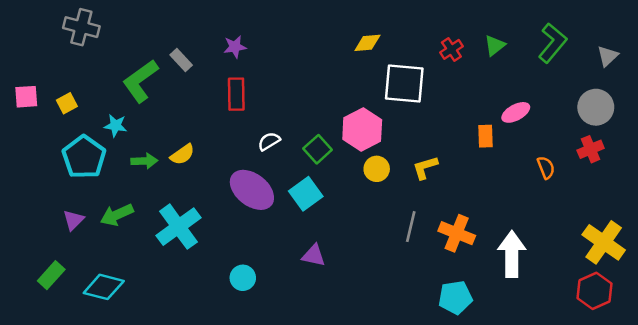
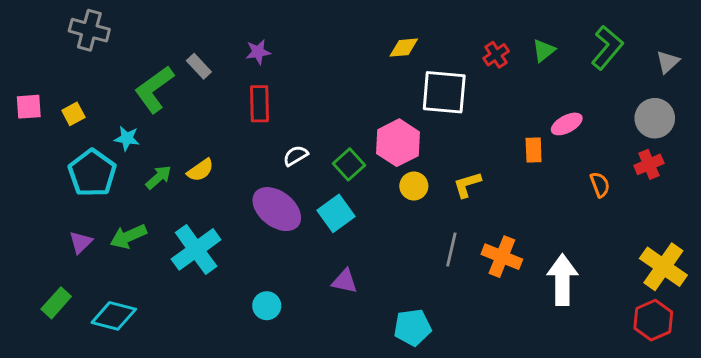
green arrow: (144, 161) -> (159, 177), turned -40
cyan pentagon: (455, 297) -> (412, 327), moved

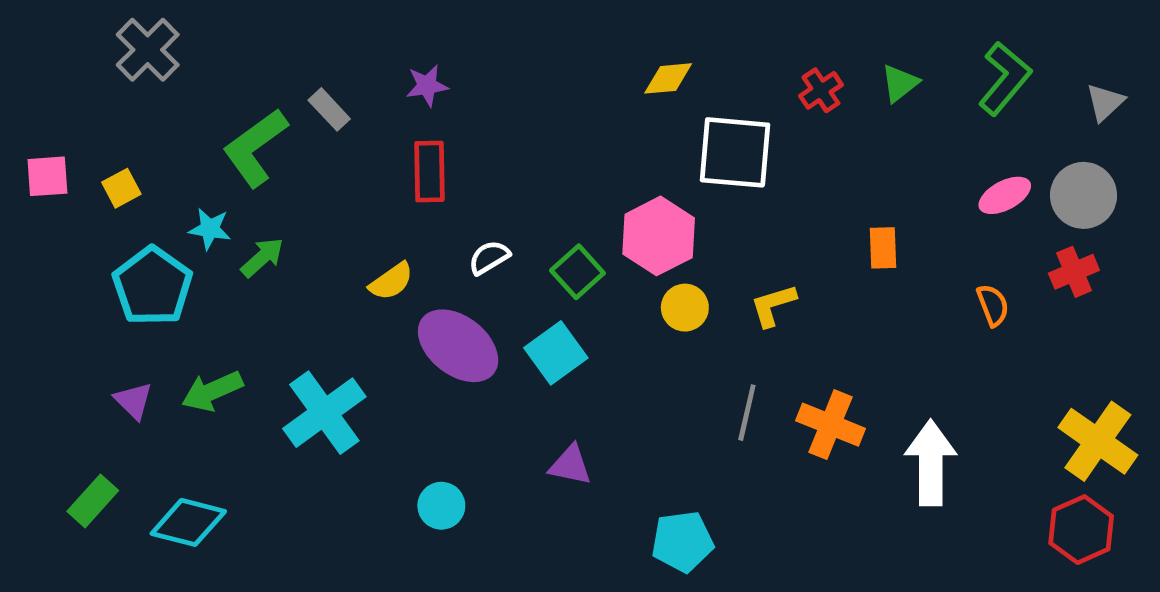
gray cross: (89, 30) -> (148, 50), turned 30
pink ellipse: (567, 124) -> (1005, 195), moved
yellow semicircle: (200, 170) -> (391, 281), moved
green arrow: (159, 177) -> (262, 257), moved
purple triangle: (81, 242) -> (133, 401), turned -30

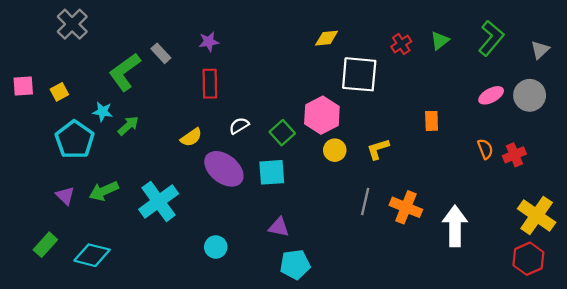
red cross: (1074, 272) -> (514, 155), moved
cyan square: (556, 353) -> (272, 172), turned 32
cyan pentagon: (682, 542) -> (295, 264), moved

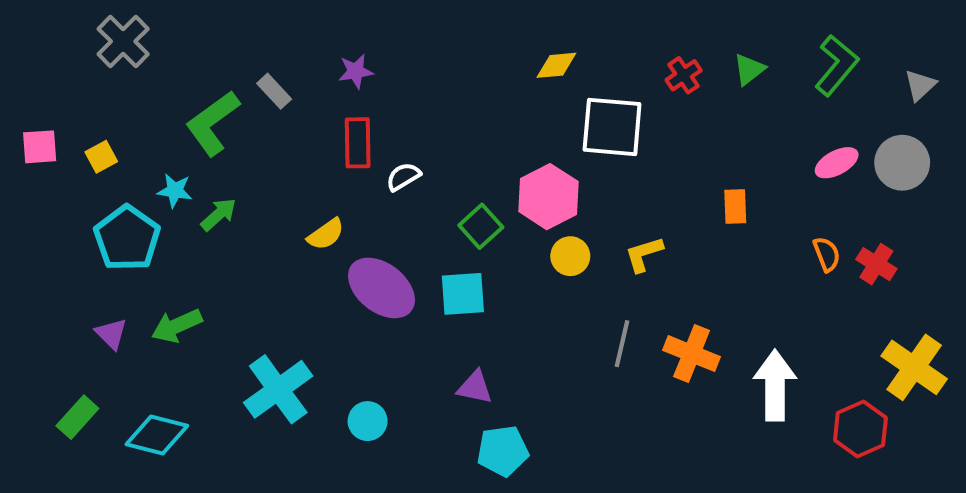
white semicircle: (239, 126) -> (403, 177), moved
red cross: (514, 155) -> (876, 264), turned -35
cyan cross: (159, 201) -> (278, 389), moved
red hexagon: (528, 259) -> (860, 429), moved

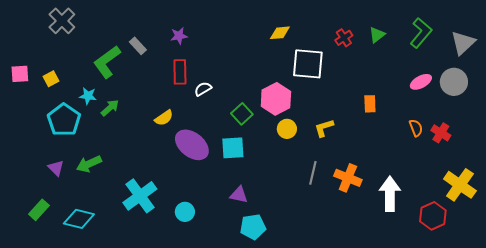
gray triangle: (920, 85) -> (463, 43), size x1.5

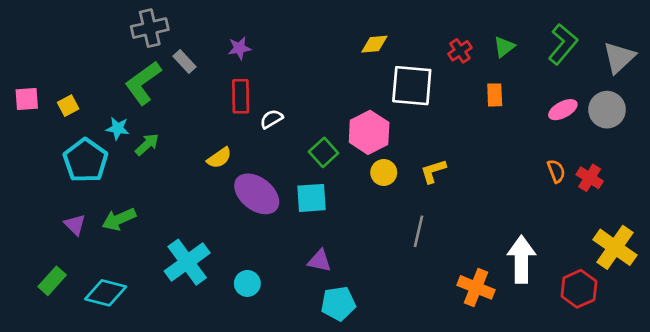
gray cross: (62, 21) -> (150, 28), moved, turned 32
orange rectangle: (370, 104) -> (495, 95), moved
orange cross: (348, 178) -> (476, 287), moved

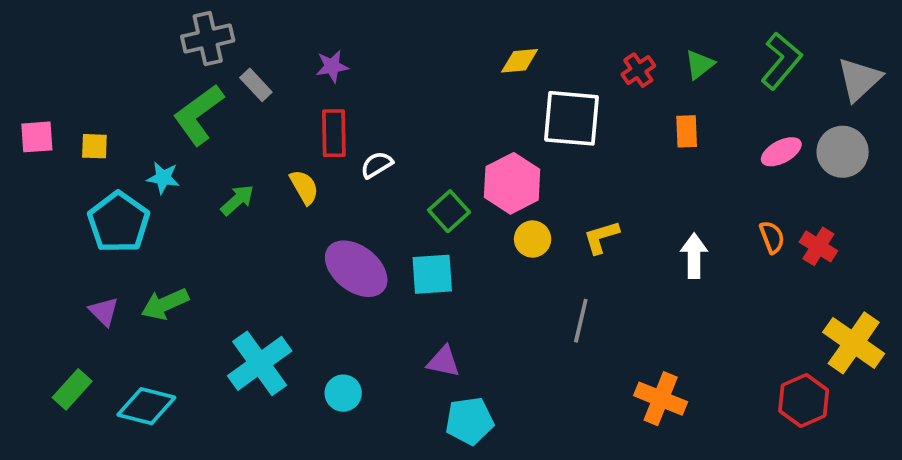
yellow square: (68, 106) -> (94, 146), turned 30
green arrow: (147, 144) -> (237, 200), moved
yellow semicircle: (219, 158) -> (304, 187), moved, turned -85
white arrow: (521, 259) -> (694, 256), moved, size x0.7

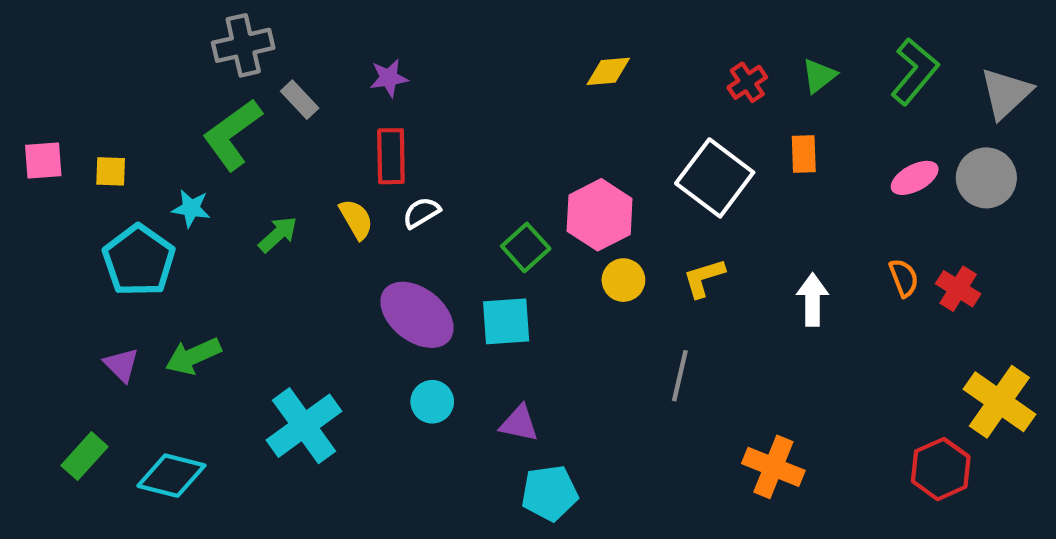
white square: (572, 118) -> (715, 178), moved, turned 32
white semicircle: (377, 165) -> (421, 213), moved
cyan circle: (343, 393) -> (432, 402), moved

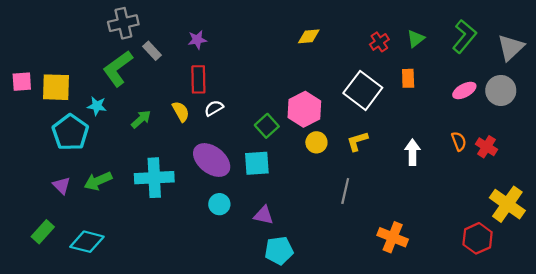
yellow square: (111, 171) -> (56, 87), size x1.8
cyan cross: (304, 426) -> (154, 178), moved, turned 33

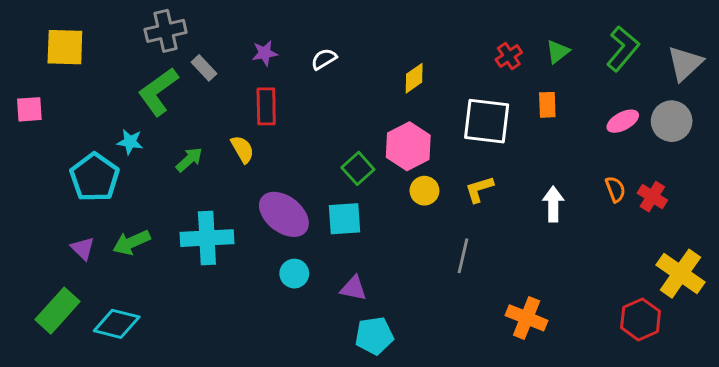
yellow diamond: (309, 36) -> (414, 78), moved, turned -30
yellow square: (56, 87) -> (65, 47), moved
white square: (363, 90) -> (487, 121), turned -30
white semicircle: (214, 108) -> (324, 59), moved
green rectangle: (43, 232) -> (58, 311), size x1.4

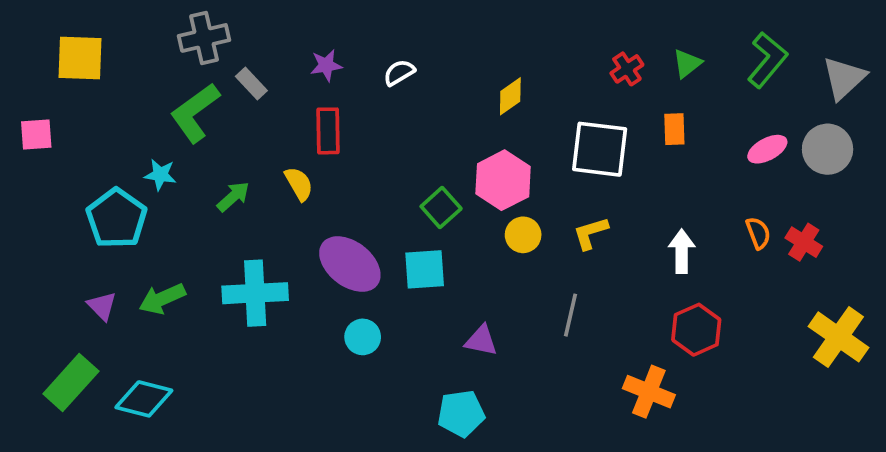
purple triangle: (353, 288) -> (481, 341), moved
red hexagon: (641, 319) -> (696, 330), moved

